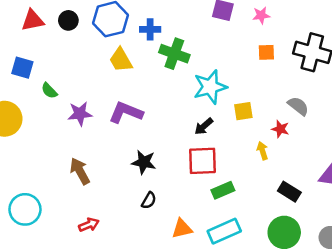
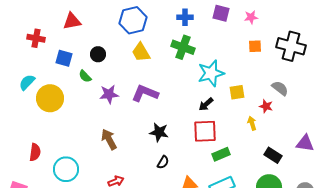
black circle: (68, 20) -> (98, 54), moved
blue cross: (150, 29) -> (185, 17), moved

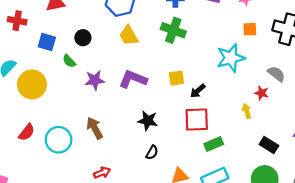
cyan star: (211, 73) -> (231, 58), moved
yellow square: (237, 92) -> (176, 78), moved
red semicircle: (35, 152) -> (27, 132), moved, turned 30
cyan circle: (66, 169) -> (59, 140), moved

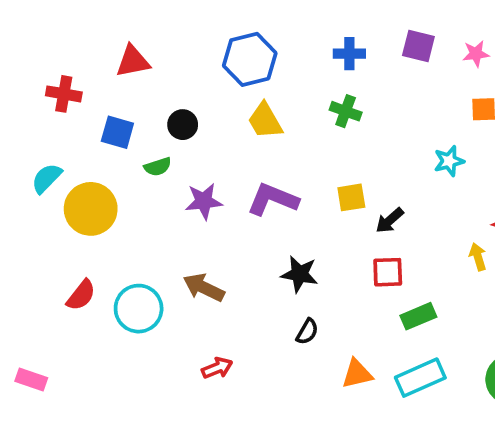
green cross: (173, 30) -> (346, 111), size x0.7
cyan star: (231, 58) -> (449, 161), size x0.6
green semicircle: (69, 61) -> (158, 167), turned -64
red square: (197, 120) -> (388, 272), size x0.7
brown arrow: (95, 128) -> (204, 287), turned -35

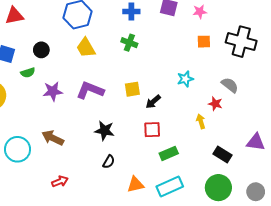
cyan star: (449, 161) -> (185, 79), moved

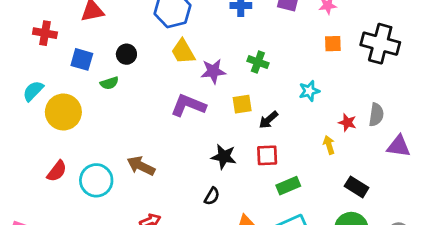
green cross: (129, 43) -> (258, 62), moved
gray semicircle: (230, 85) -> (376, 115), moved, turned 60
purple star: (53, 91) -> (213, 71), moved
black star: (104, 131) -> (224, 157), moved
purple triangle: (256, 142) -> (399, 146), moved

